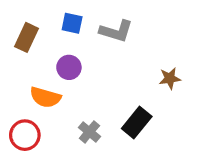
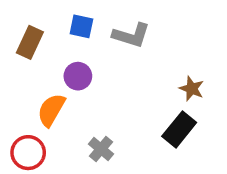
brown star: (170, 78) -> (192, 89), turned 30
orange semicircle: (45, 97) -> (51, 110), turned 104
black rectangle: (137, 123) -> (179, 129), moved

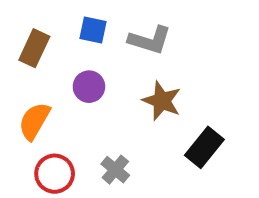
brown star: (192, 89) -> (162, 101), moved, size x1.4
orange semicircle: (51, 110) -> (34, 121), moved
red circle: (28, 153) -> (55, 174), moved

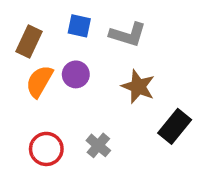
orange semicircle: (34, 121) -> (39, 81), moved

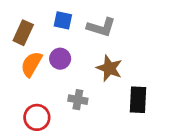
black rectangle: (175, 126) -> (138, 100), turned -36
gray cross: (98, 145) -> (78, 100), moved, turned -30

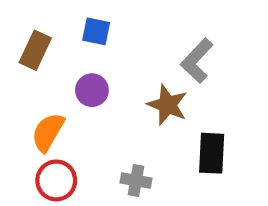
gray L-shape: (101, 27) -> (197, 61), moved, turned 116
orange semicircle: (31, 64) -> (48, 132), moved
gray cross: (78, 100) -> (136, 180), moved

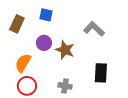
gray L-shape: (197, 61) -> (94, 29), turned 90
brown star: (168, 105) -> (65, 50), moved

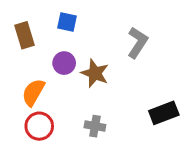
brown rectangle: (17, 24) -> (25, 35), turned -42
gray L-shape: (94, 29) -> (137, 43), turned 80
black rectangle: (101, 73) -> (164, 113), moved, turned 66

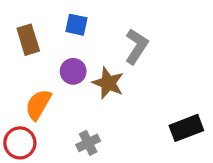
gray L-shape: (137, 43) -> (136, 46), moved
red circle: (39, 126) -> (20, 143), moved
gray cross: (95, 126) -> (88, 143), moved, turned -36

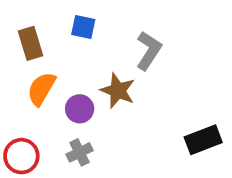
purple circle: (73, 71) -> (80, 109), moved
orange semicircle: (38, 105) -> (41, 89), moved
gray cross: (88, 143) -> (80, 152), moved

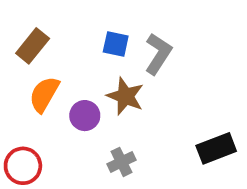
blue square: (83, 27) -> (116, 44), moved
brown rectangle: (30, 43) -> (33, 46), turned 56
gray cross: (80, 152) -> (122, 162), moved

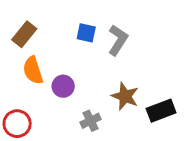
orange semicircle: (44, 94) -> (33, 70), turned -48
brown star: (125, 96) -> (125, 96), moved

